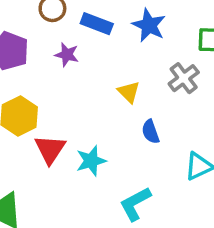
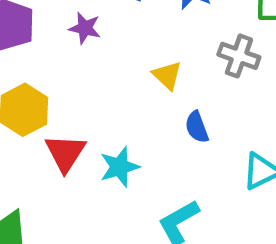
gray cross: (184, 78) -> (239, 56), turned -32

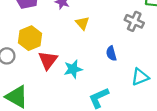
yellow triangle: (167, 75) -> (82, 23), moved

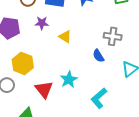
gray cross: (134, 21) -> (113, 36), moved
red triangle: (48, 60) -> (44, 89), moved

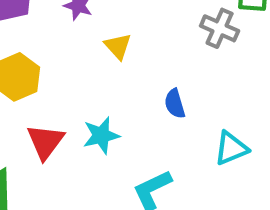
gray cross: (113, 36) -> (220, 28), moved

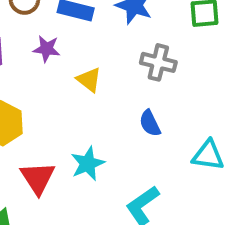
gray cross: (220, 28) -> (158, 62), moved
cyan triangle: (231, 148) -> (208, 155), turned 40

